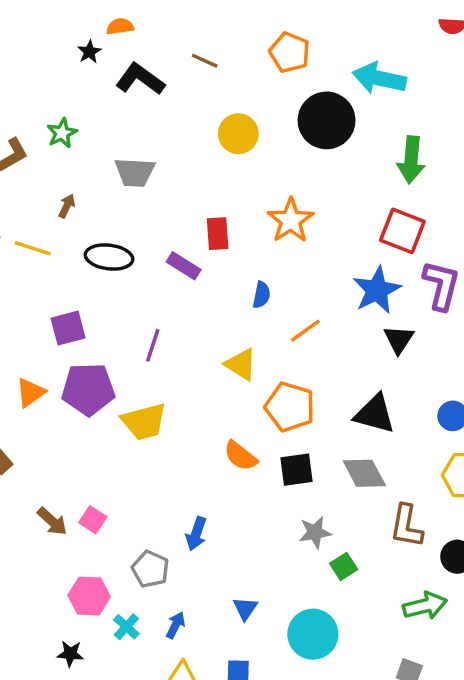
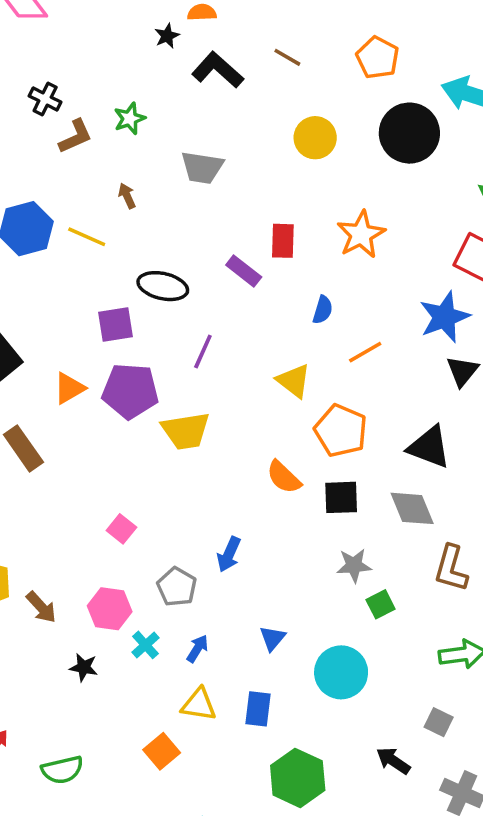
brown arrow: (67, 206) -> (127, 196), turned -55
black ellipse: (109, 257) -> (163, 286), moved
brown arrow: (52, 521) -> (41, 607), moved

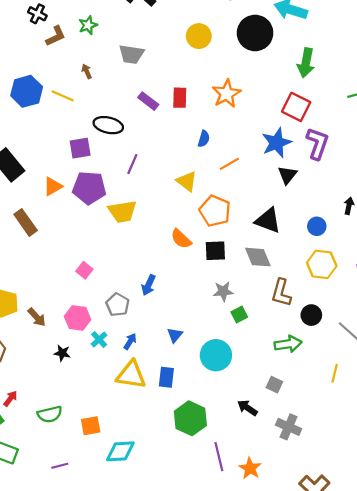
purple rectangle: (244, 271) -> (148, 101), moved
yellow triangle: (199, 705) -> (131, 375), size x1.4
orange square: (162, 751) -> (91, 426), moved, turned 30

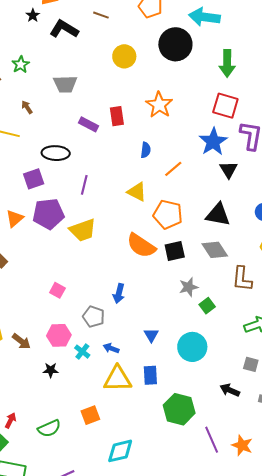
orange semicircle: (181, 239) -> (141, 246), size x1.4
blue arrow: (130, 341) -> (111, 348), turned -91
orange square: (91, 426) -> (90, 415), moved

